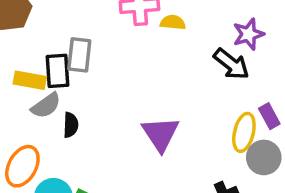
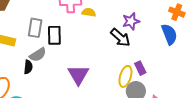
black rectangle: (57, 71) -> (54, 35), moved
gray semicircle: (46, 106) -> (38, 55), moved

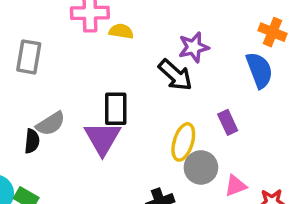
black rectangle: (54, 35) -> (116, 109), moved
gray semicircle: (38, 55) -> (51, 124), moved
black semicircle: (28, 67) -> (32, 141), moved
purple rectangle: (140, 68) -> (228, 122), moved

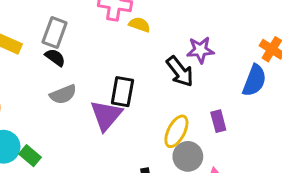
blue semicircle: (259, 70) -> (254, 80), turned 32
black semicircle: (32, 141) -> (55, 57), moved, turned -70

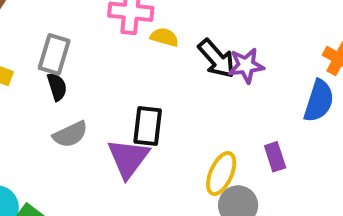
black semicircle: (55, 57) -> (57, 87), turned 40
black arrow: (180, 71) -> (217, 58), moved

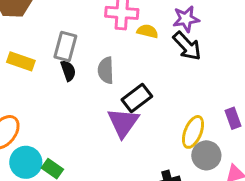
purple star: (246, 65) -> (186, 19), moved
black rectangle: (148, 126) -> (137, 98), turned 48
gray semicircle: (70, 134) -> (106, 70), moved, turned 115

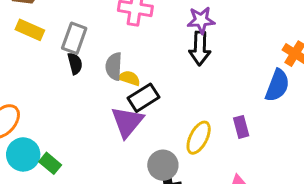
yellow semicircle: (148, 31) -> (129, 78), moved
black arrow: (187, 46) -> (200, 48), turned 40
yellow rectangle: (21, 61) -> (30, 30), moved
gray circle: (206, 155) -> (163, 165), moved

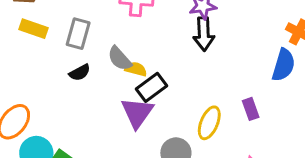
black semicircle: (75, 64) -> (80, 73), moved, turned 80
gray semicircle: (114, 66) -> (120, 59), turned -40

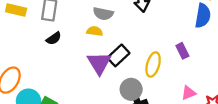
gray semicircle: (120, 59) -> (103, 14), moved, turned -30
black rectangle: (151, 87) -> (118, 55), moved

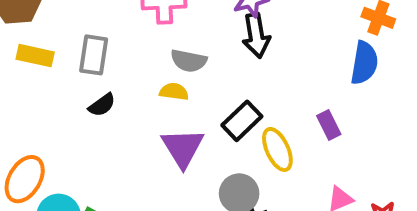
black rectangle: (118, 55) -> (242, 121), moved
yellow ellipse: (153, 64) -> (277, 149), turned -40

